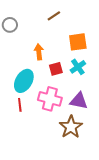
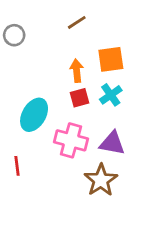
orange arrow: (39, 52) -> (77, 71), moved
red line: (20, 105) -> (17, 166), moved

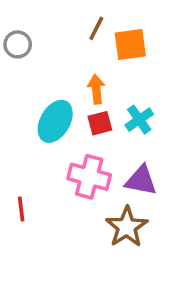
brown line: (77, 22) -> (96, 28), turned -30
orange square: (111, 59) -> (130, 44), moved
cyan ellipse: (34, 115) -> (55, 121), moved

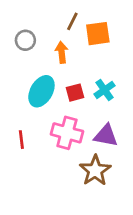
gray circle: (18, 44) -> (25, 40), moved
orange arrow: (96, 89) -> (62, 52), moved
red line: (21, 209) -> (21, 140), moved

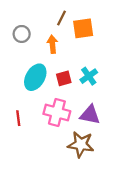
brown star: (95, 170) -> (81, 144), turned -30

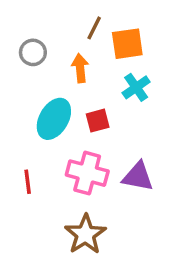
cyan cross: (89, 76) -> (136, 87), moved
brown star: (81, 144) -> (85, 234), moved, turned 30

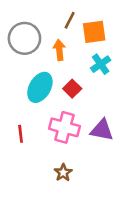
gray circle: (33, 52) -> (24, 38), size x1.6
red square: (98, 121) -> (72, 89), turned -30
brown star: (85, 234) -> (63, 173), size x0.6

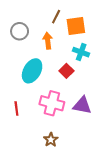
gray circle: (24, 38) -> (20, 31), size x0.7
cyan cross: (101, 64) -> (81, 52), turned -35
red square: (72, 89) -> (66, 71), moved

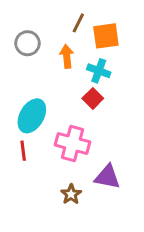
cyan cross: (81, 52) -> (99, 71), moved
cyan ellipse: (32, 71) -> (32, 116), moved
purple triangle: (82, 105) -> (107, 177), moved

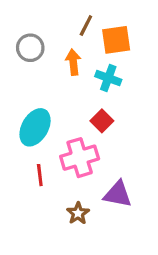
red square: (93, 98) -> (102, 121), moved
pink cross: (73, 143) -> (80, 158), turned -32
red line: (23, 151) -> (40, 175), moved

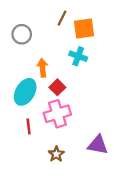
orange arrow: (73, 62) -> (42, 68), moved
red square: (102, 121) -> (57, 87), moved
purple triangle: (118, 194) -> (98, 145), moved

